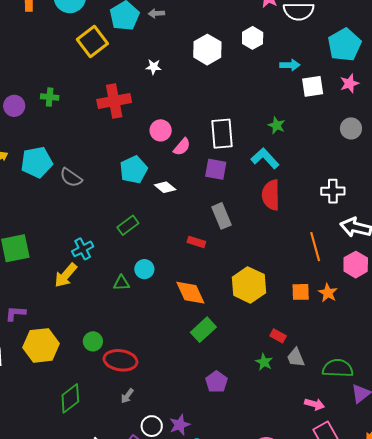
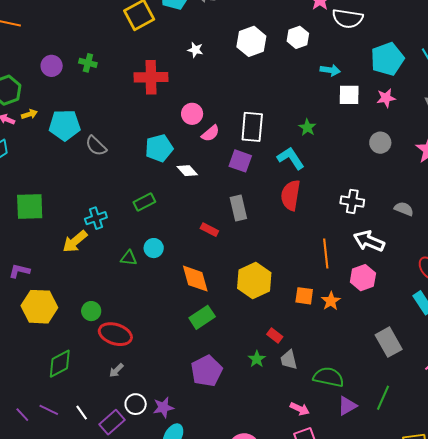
purple pentagon: (216, 382) -> (207, 371), size x1.4

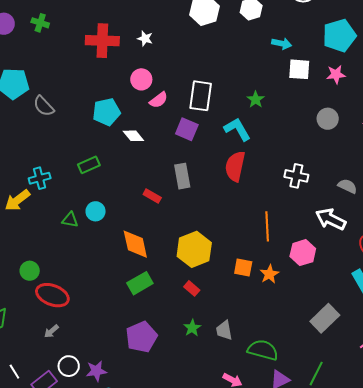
white star: (195, 50) -> (145, 39), moved
white arrow: (369, 241) -> (331, 219), moved
red rectangle: (275, 335) -> (192, 288), moved
gray rectangle: (389, 342) -> (325, 318), turned 72

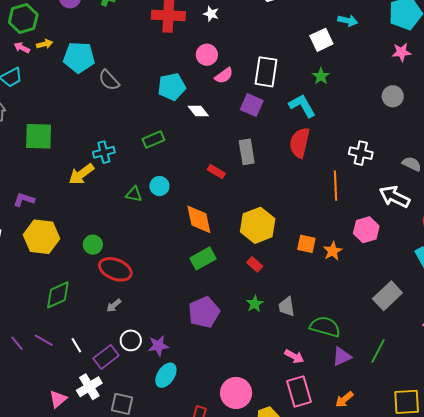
white square: (299, 69) -> (321, 40), moved, turned -30
orange line: (267, 226) -> (336, 186), moved

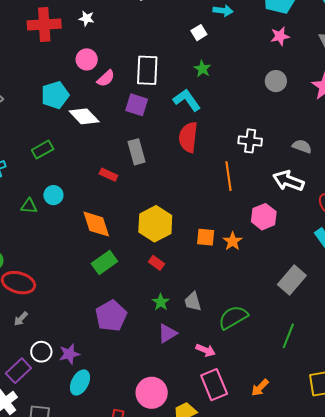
white square: (321, 40) -> (199, 33), size x0.7
white diamond: (198, 111) -> (84, 116), size x1.4
green semicircle: (325, 327) -> (233, 317), turned -40
purple triangle: (342, 357) -> (167, 333), moved

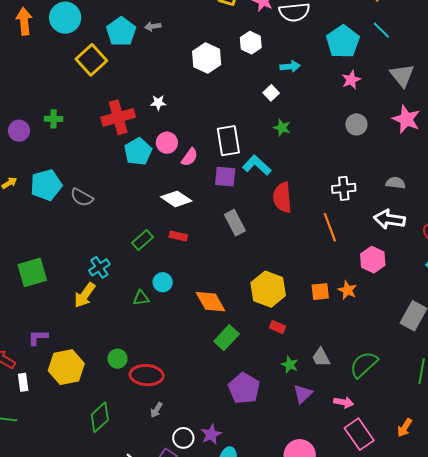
cyan pentagon: (55, 95) -> (138, 152), moved
cyan L-shape: (187, 100) -> (257, 165), moved
red rectangle: (108, 175) -> (178, 236), moved

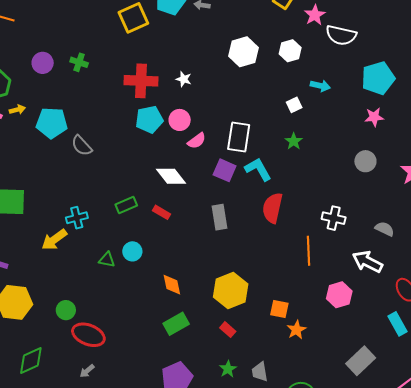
orange star: (347, 290) -> (296, 330), moved
orange diamond: (210, 302) -> (172, 285), size x0.7

